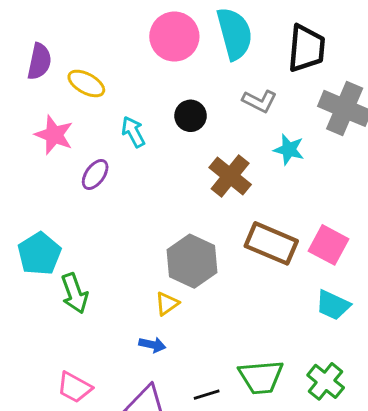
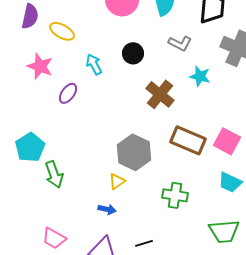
green trapezoid: (261, 377) -> (224, 231), moved
green cross: (326, 381) -> (175, 195), moved, turned -30

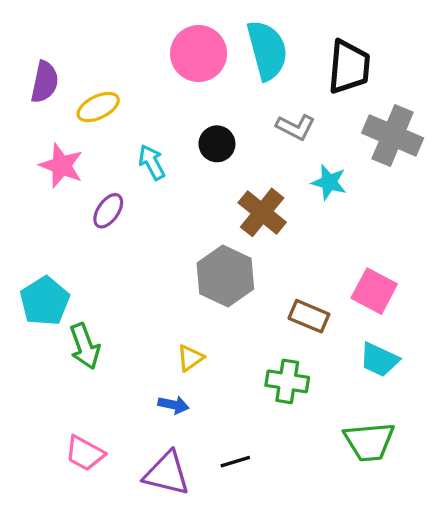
yellow ellipse: (62, 31) -> (98, 107), turned -55
brown rectangle: (188, 140) -> (309, 316), moved, size x0.7
gray hexagon: (134, 152) -> (225, 276), moved

